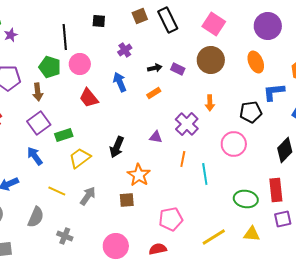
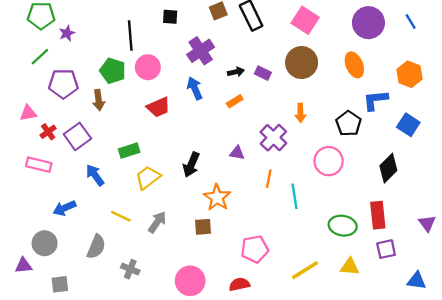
purple cross: (125, 50) -> (201, 51), size x1.6
red trapezoid: (89, 98) -> (158, 107), turned -75
black pentagon: (251, 112) -> (349, 124), turned -30
purple square: (39, 123) -> (77, 136), moved

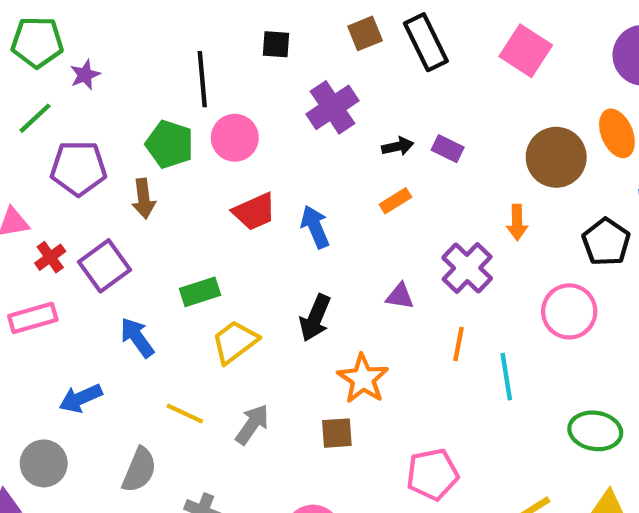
brown circle: (302, 63) -> (556, 157), moved
blue arrow: (195, 88) -> (315, 227), moved
pink rectangle: (39, 165) -> (33, 318), turned -30

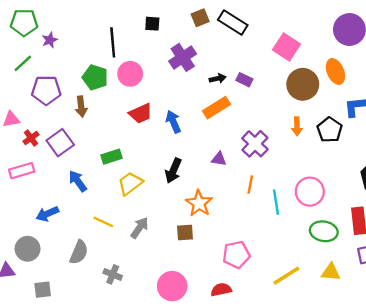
black rectangle: (426, 42) -> (233, 23), turned -32
pink square: (526, 51) -> (286, 47), moved
orange rectangle: (395, 201) -> (216, 108), size x1.6
orange arrow: (517, 222) -> (297, 126), moved
pink circle: (569, 311) -> (310, 192), moved

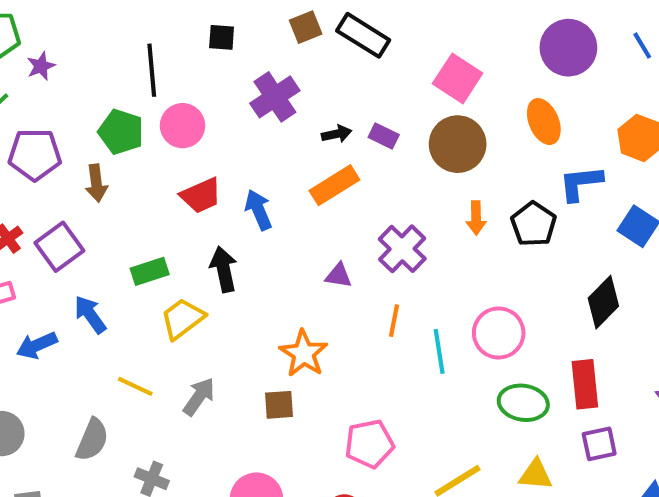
brown circle: (303, 84) -> (458, 144), moved
black arrow: (173, 171) -> (224, 269), moved, turned 145
blue arrow: (47, 214) -> (37, 345), moved

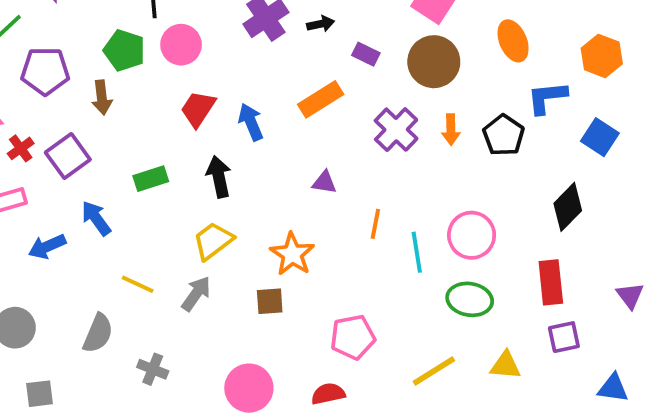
black arrow: (336, 134) -> (321, 24), moved
red trapezoid: (201, 195) -> (198, 109), turned 147
purple cross: (402, 249) -> (396, 130), moved
yellow trapezoid: (183, 319) -> (213, 241), moved
green ellipse: (523, 403) -> (470, 299), moved

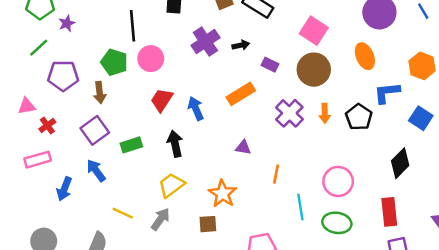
purple square: (68, 156) -> (95, 130), moved
blue arrow: (47, 247) -> (64, 189), turned -45
cyan line: (417, 252) -> (300, 207), moved

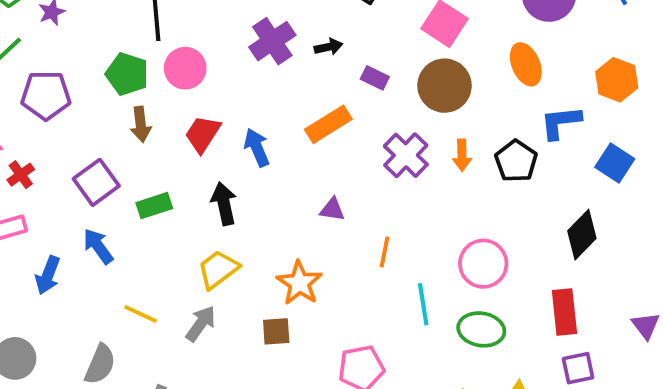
brown arrow: (100, 93) -> (141, 124), moved

